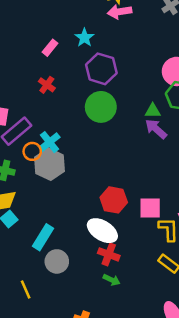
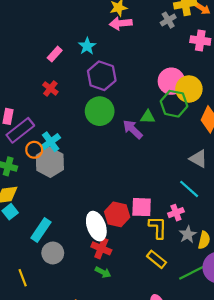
purple arrow: (156, 129) -> (133, 129), moved
red hexagon: (114, 200) -> (117, 214), moved
white ellipse: (102, 231) -> (96, 226), turned 36

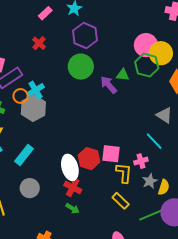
cyan rectangle: (41, 230) -> (24, 155), moved

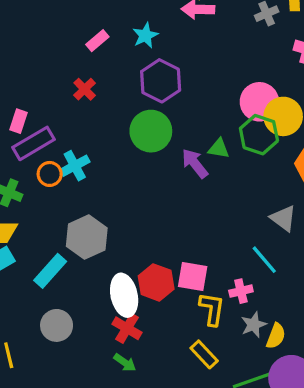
gray hexagon: (33, 108) -> (87, 237), moved

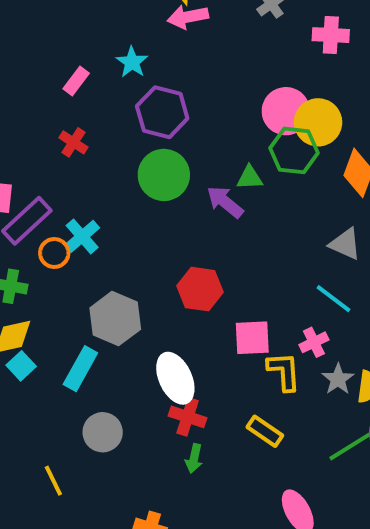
red hexagon: (156, 282) -> (200, 289), moved
yellow rectangle: (204, 354) -> (265, 431), moved
green arrow: (125, 363) -> (194, 459), turned 80

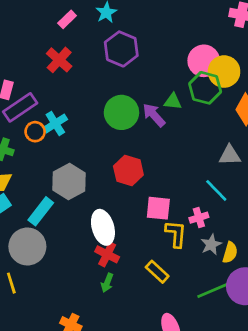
red cross: (73, 142) -> (59, 60), size x1.4
green circle: (164, 175) -> (121, 112), moved
gray triangle: (345, 244) -> (230, 155), turned -35
gray circle: (103, 432) -> (27, 247), moved, size x1.4

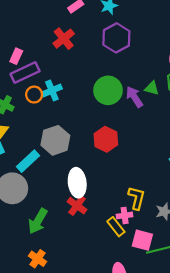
pink square: (158, 208) -> (142, 240), moved
pink cross: (199, 218) -> (125, 215), moved
green arrow: (107, 283) -> (38, 221), moved, size x1.6

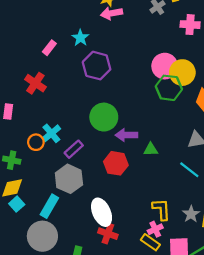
red cross: (64, 39) -> (35, 83), moved
purple rectangle: (25, 72) -> (74, 149), moved, size x0.7
green triangle: (152, 88) -> (151, 150), moved
purple arrow: (134, 97) -> (126, 135), moved, turned -40

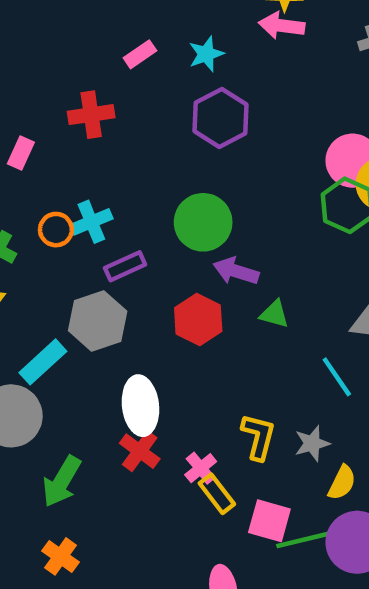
red cross: (35, 83) -> (91, 115), turned 30
gray star: (191, 214) -> (312, 443), moved
pink cross: (155, 229) -> (201, 468), moved, turned -32

